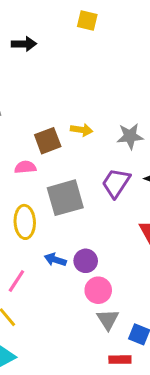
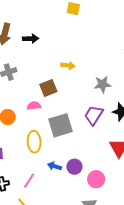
black arrow: (24, 44) -> (31, 39), moved
yellow arrow: (82, 130) -> (68, 65), moved
pink circle: (98, 290) -> (96, 179), moved

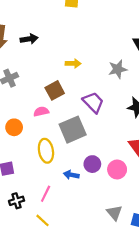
gray star: (102, 84) -> (118, 69), moved
purple trapezoid: (94, 115) -> (93, 102), moved, turned 110
purple circle: (74, 167) -> (92, 164), moved
pink circle: (96, 179) -> (117, 169), moved

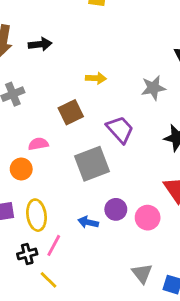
pink semicircle: (41, 112) -> (38, 144), moved
orange circle: (14, 127) -> (21, 169), moved
yellow ellipse: (46, 151) -> (36, 215), moved
black cross: (16, 201) -> (27, 254), moved

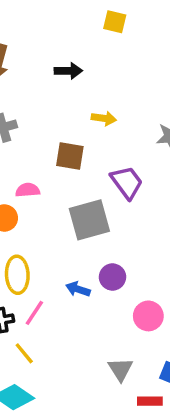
black arrow: (40, 44) -> (68, 71), moved
brown square: (71, 112) -> (70, 156), turned 30
pink circle: (148, 218) -> (148, 316), moved
gray triangle: (142, 273) -> (121, 369), moved

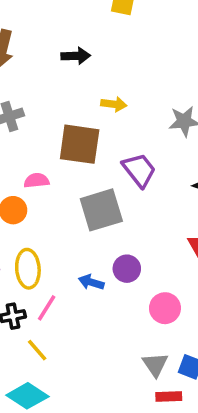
brown square: (70, 156) -> (80, 144), size x1.4
gray triangle: (121, 369) -> (155, 365), moved

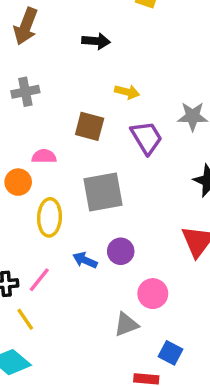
brown square: (80, 144) -> (90, 126), size x0.7
purple trapezoid: (139, 170) -> (147, 138), moved
yellow ellipse: (28, 269) -> (49, 217), moved
gray triangle: (155, 365) -> (126, 324), moved, turned 36

